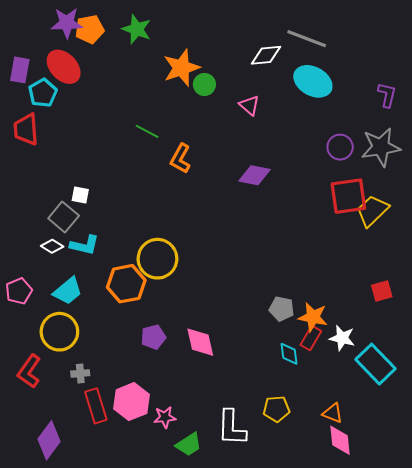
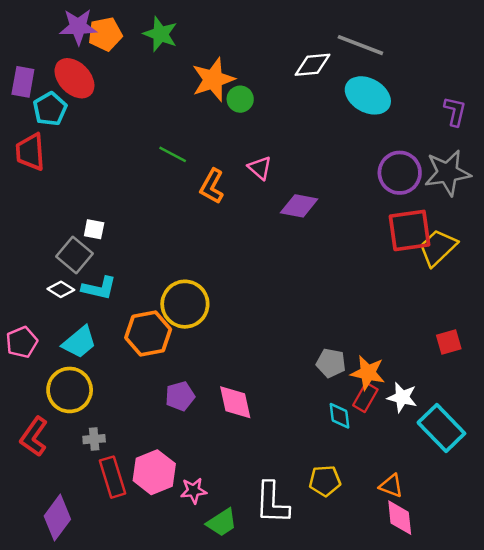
pink triangle: (249, 105) -> (260, 168), moved
purple circle: (340, 147) -> (400, 173), size x1.4

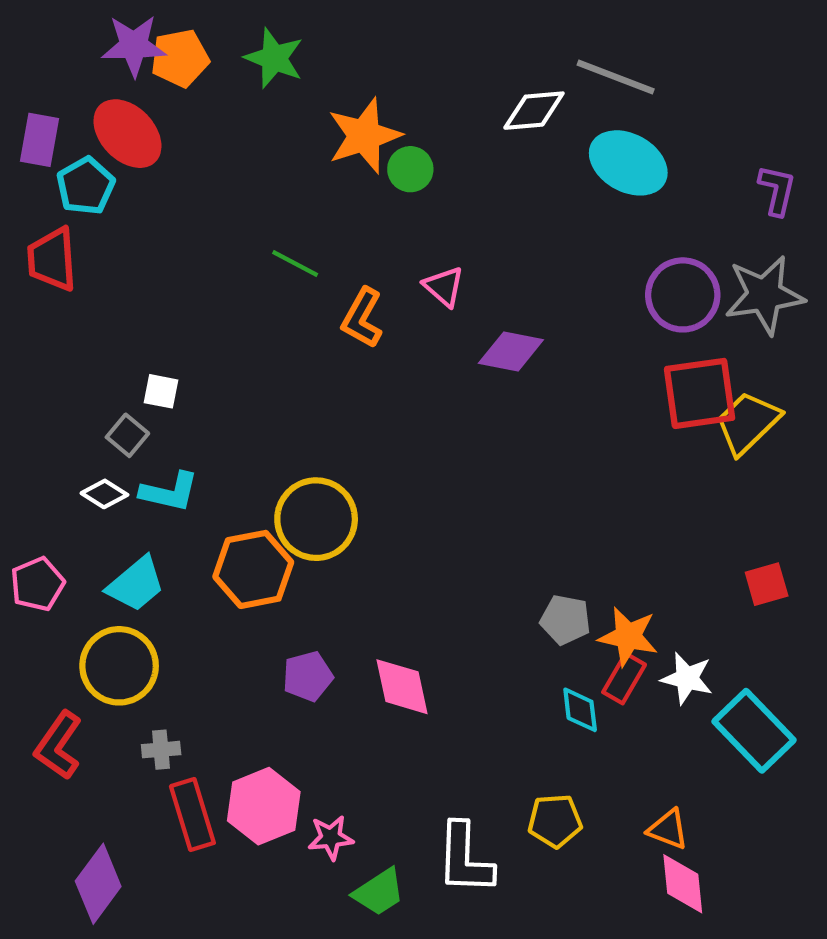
gray square: (74, 255) -> (127, 435), size x0.7

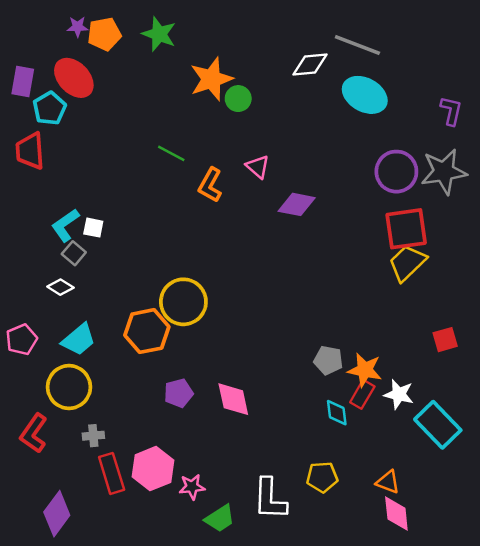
purple star: (134, 46) -> (78, 27), size x0.6
yellow trapezoid: (748, 423) -> (407, 263), moved
cyan L-shape: (169, 492) -> (65, 225), moved, turned 132

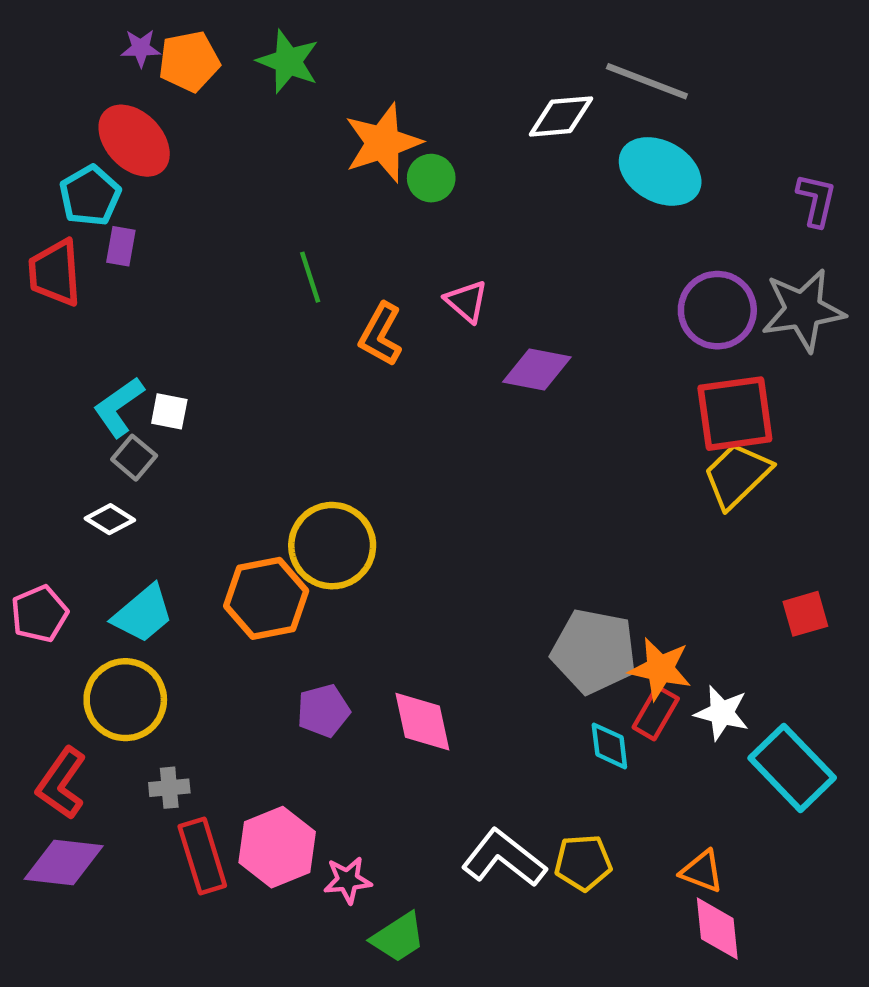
purple rectangle: (23, 82) -> (121, 246), moved, size x0.7
green line: (171, 153) -> (310, 277), turned 44
gray pentagon: (328, 360) -> (594, 651), size x1.6
white L-shape: (270, 499) -> (504, 858), moved, turned 126
purple diamond: (57, 514) -> (64, 863), moved, turned 60

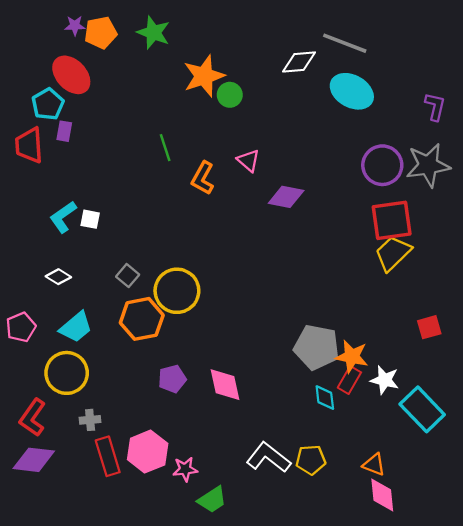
gray square: (134, 458) -> (128, 276), moved

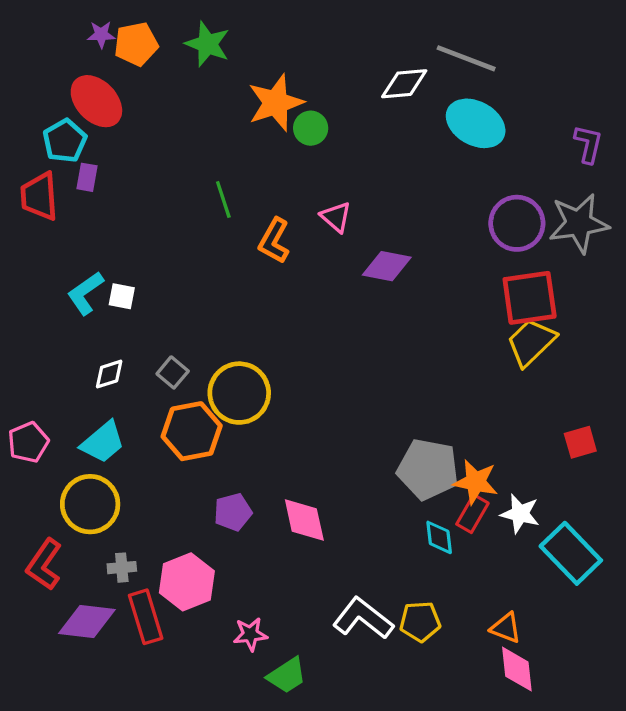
white diamond: (58, 277) -> (109, 374), moved, turned -50
pink hexagon: (148, 452) -> (187, 582), moved
purple diamond: (34, 460) -> (87, 622), moved

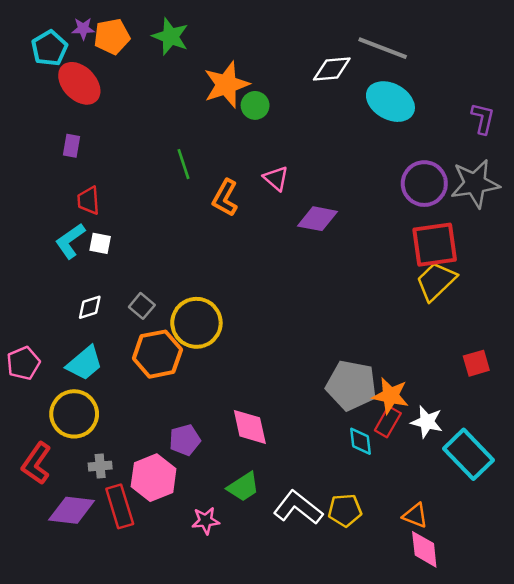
cyan pentagon: (65, 141) -> (49, 48), moved
red trapezoid: (39, 196) -> (88, 200), moved, size x0.7
purple pentagon: (233, 512) -> (185, 440), moved
green trapezoid: (287, 675) -> (243, 487), moved

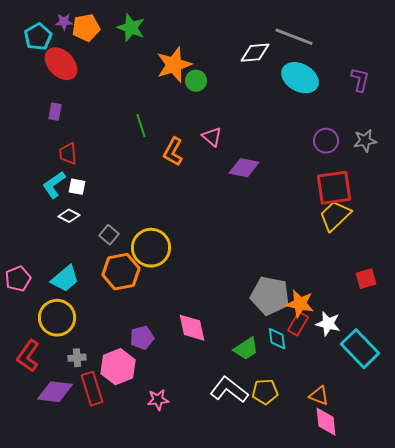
purple L-shape: (483, 118) -> (360, 80), moved
purple circle: (424, 184) -> (326, 141), size x0.7
gray star: (475, 184) -> (365, 141), size x0.6
white diamond: (90, 307) -> (69, 216), moved, turned 45
green trapezoid: (243, 487) -> (246, 349), moved

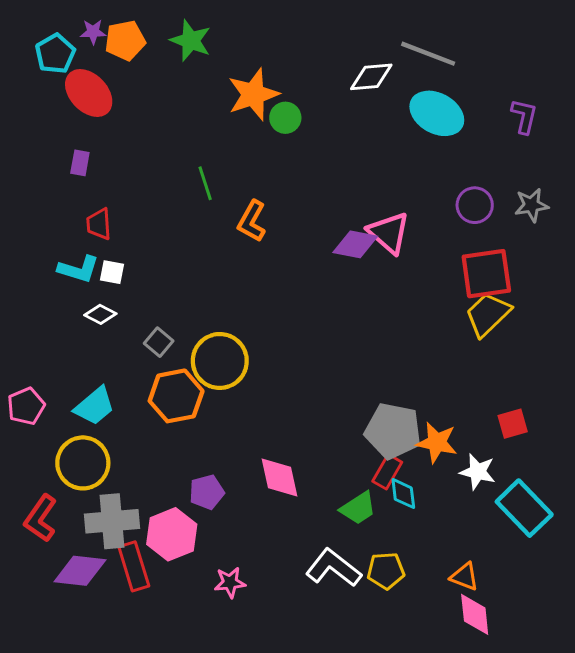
pink triangle: (212, 137) -> (389, 233), moved, size x1.5
cyan L-shape: (54, 185) -> (78, 269), turned -128
red square: (366, 279) -> (513, 424), moved
red rectangle: (298, 324) -> (387, 472), moved
gray cross: (77, 358) -> (112, 521), size x2.0

